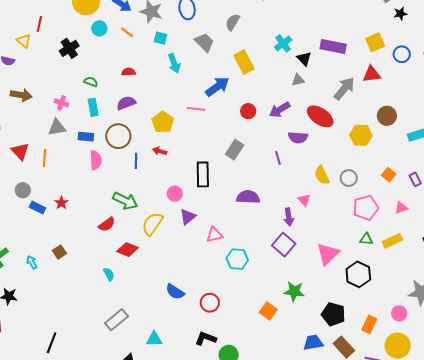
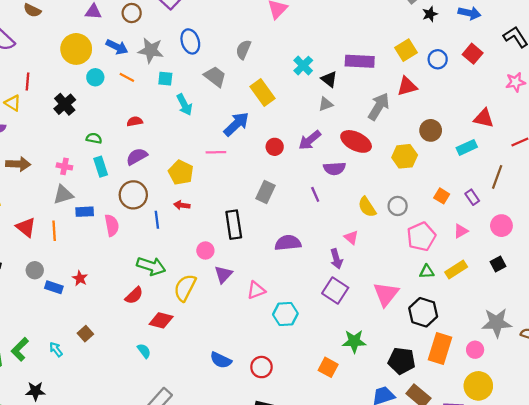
blue rectangle: (86, 137) -> (85, 212), moved
orange rectangle: (369, 324) -> (440, 348), moved, size x1.5

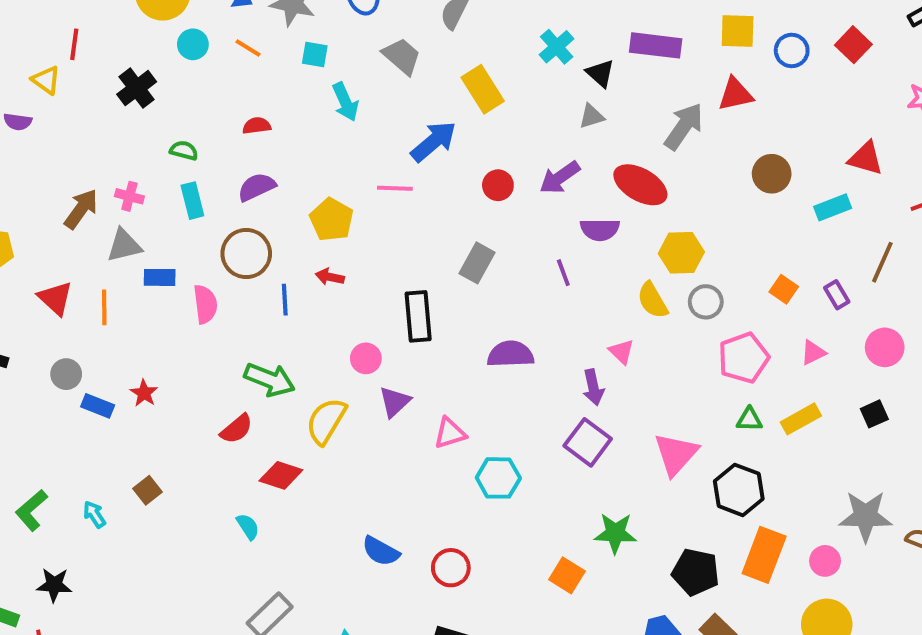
yellow square: (406, 50) -> (738, 31), turned 30
yellow hexagon: (405, 156) -> (681, 253), moved
brown arrow: (18, 164) -> (81, 209), moved, turned -60

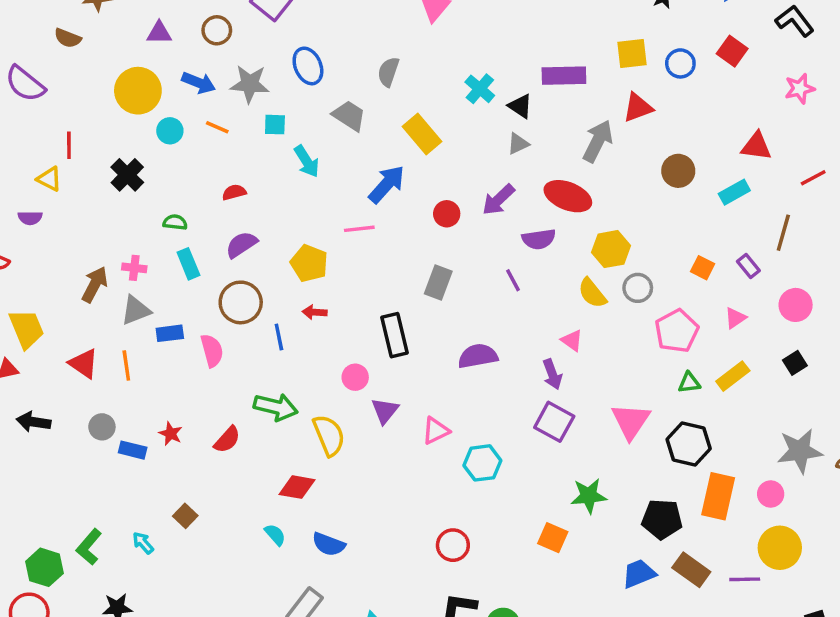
yellow semicircle: (326, 421) -> (329, 435), turned 135
red semicircle: (237, 429) -> (227, 440), moved
blue semicircle: (381, 551) -> (329, 544), moved

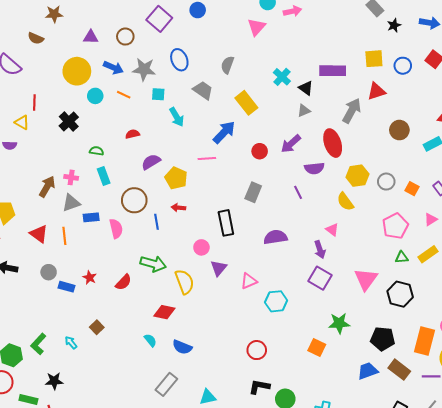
red ellipse: (568, 196) -> (333, 143), turned 48
purple semicircle: (241, 245) -> (151, 162), moved
gray circle: (638, 288) -> (386, 182), moved
orange rectangle: (718, 496) -> (425, 341), moved

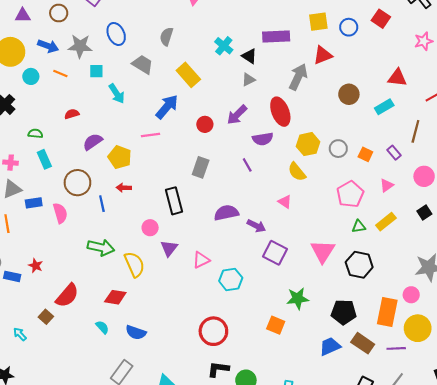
purple arrow: (320, 250) -> (256, 226), moved, turned -42
red semicircle: (123, 282) -> (67, 295), moved, size x1.4
red circle: (257, 350) -> (213, 331), size x1.4

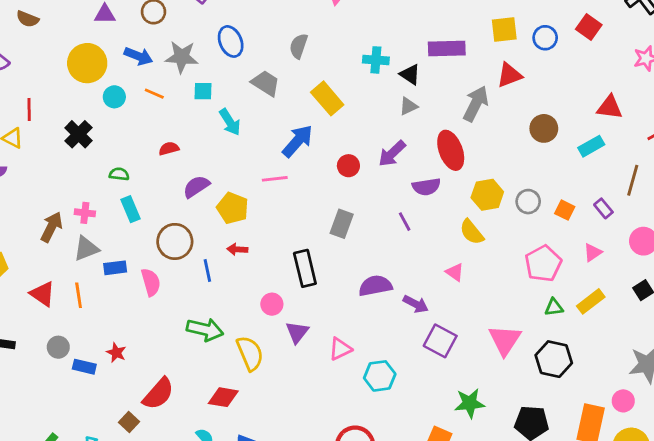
cyan cross: (224, 46) -> (376, 60), turned -36

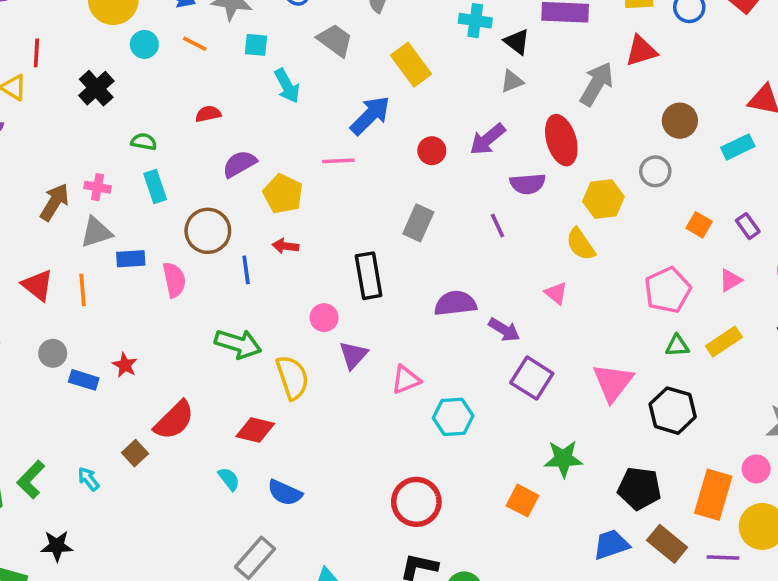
gray circle: (528, 202) -> (655, 171), moved

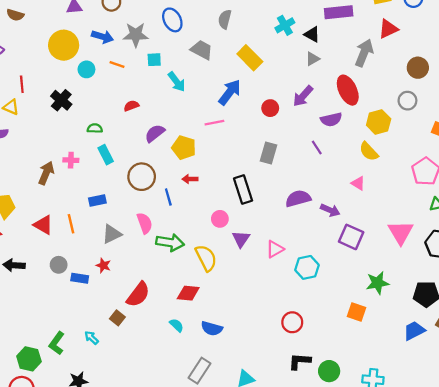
cyan cross: (475, 21) -> (285, 25), turned -30
gray triangle: (96, 232) -> (112, 234), moved
pink semicircle: (174, 280) -> (145, 223), moved
red circle: (416, 502) -> (292, 322), size x0.7

